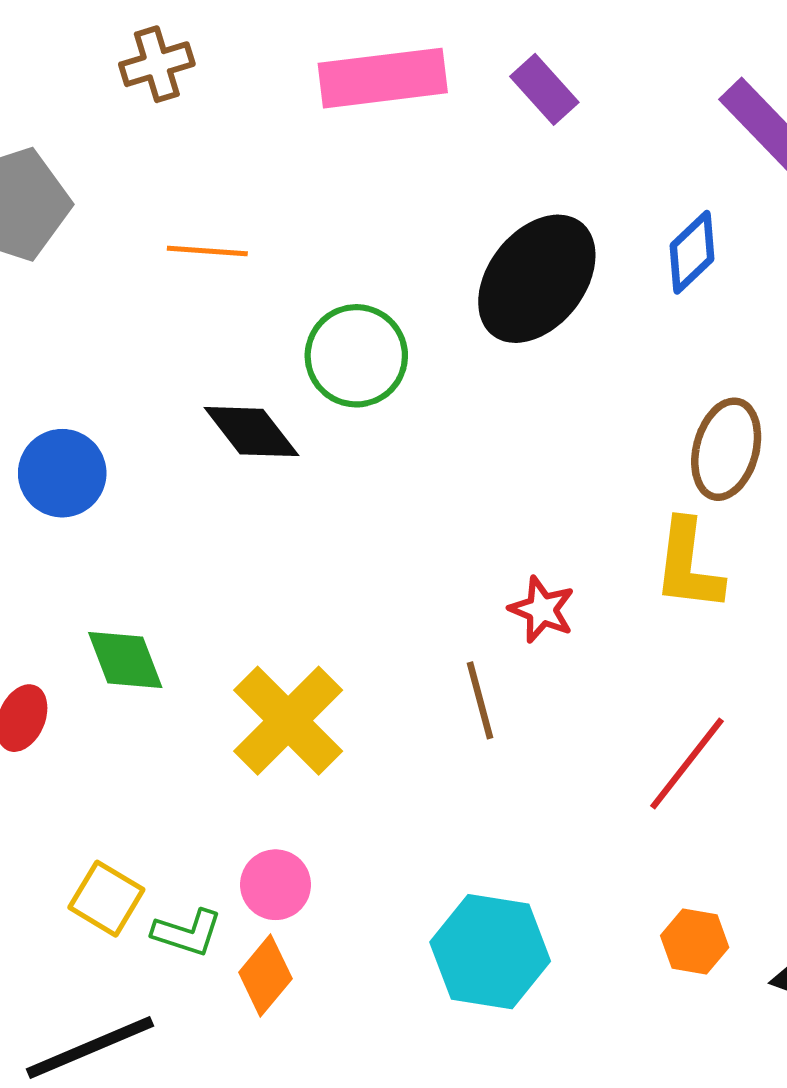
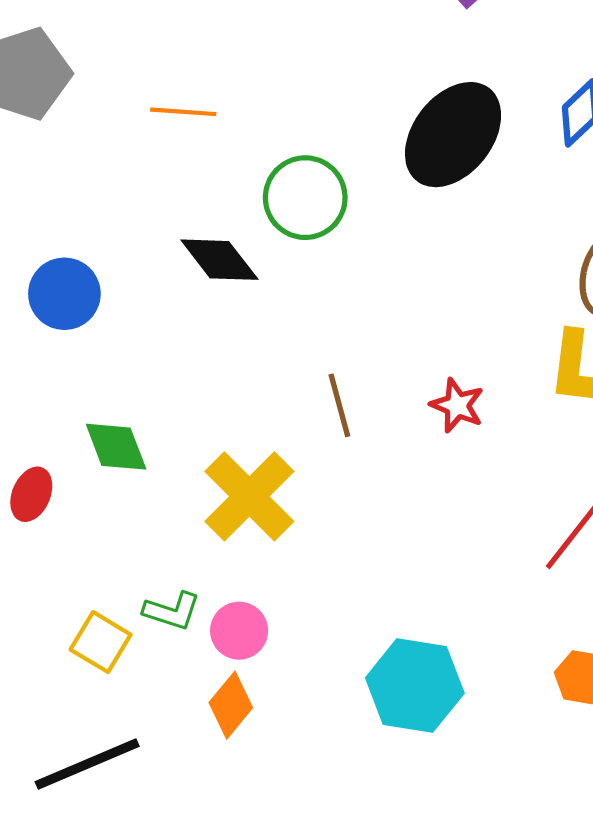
brown line: (480, 700) -> (339, 405), moved
green L-shape: (187, 933) -> (172, 611), moved

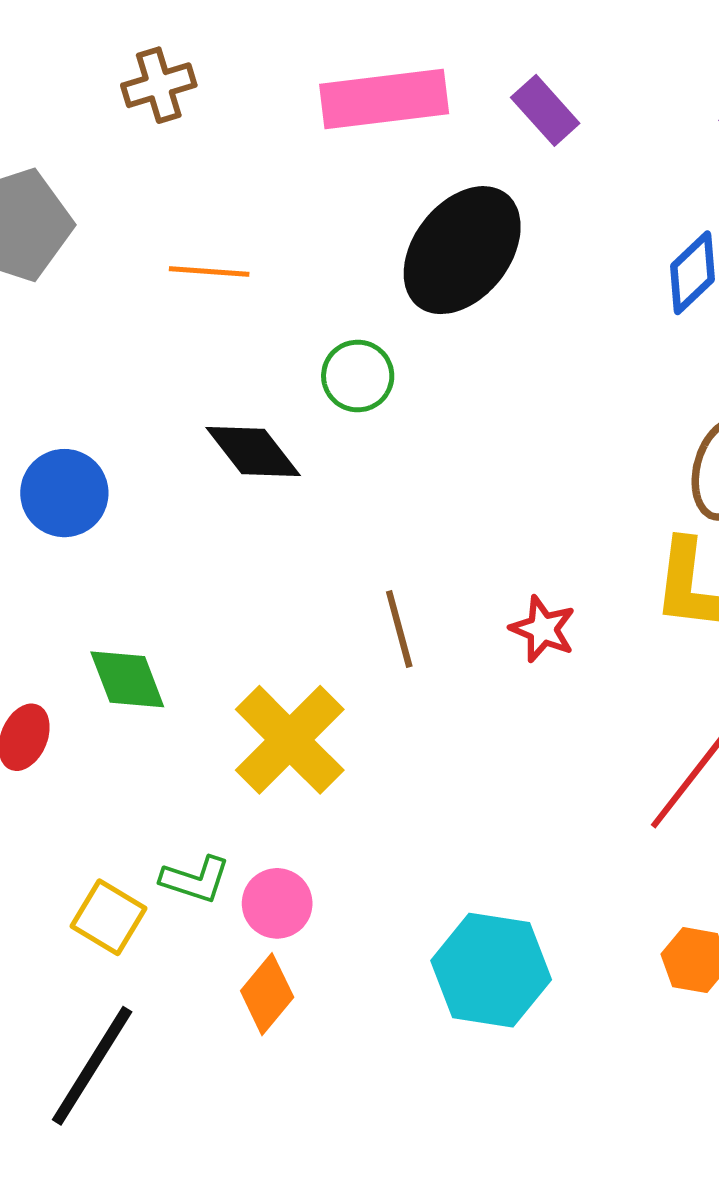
black ellipse: (453, 135) -> (462, 250), moved
green circle: (305, 198) -> (358, 376), size x0.7
black line: (87, 764) -> (92, 1066), turned -35

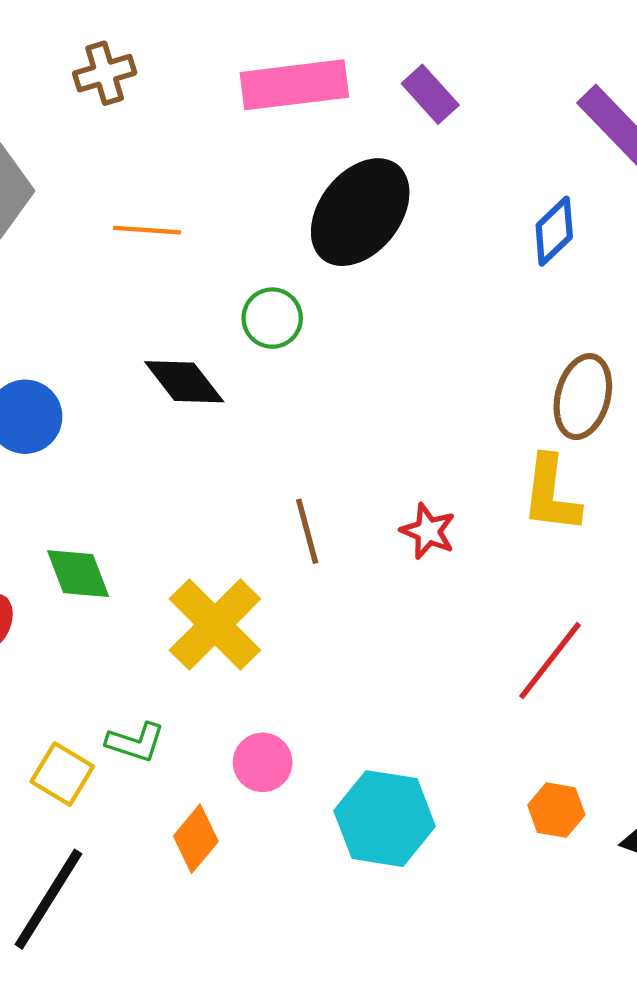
pink circle: (277, 903) -> (263, 762), moved

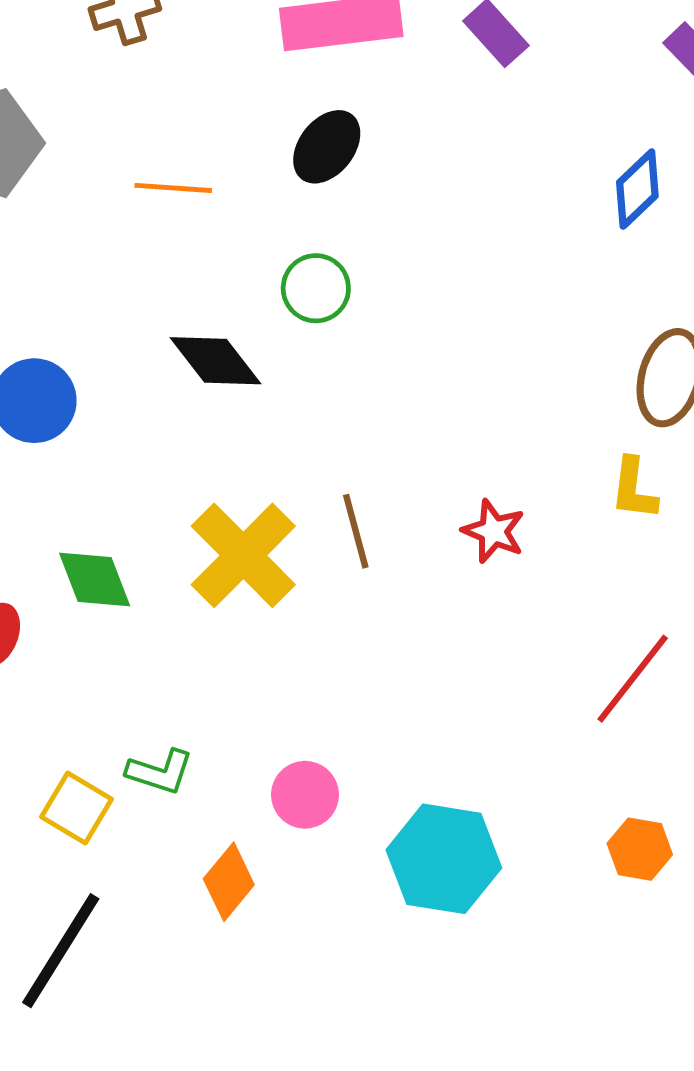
black ellipse: (360, 212) -> (327, 147), moved, size x0.6
yellow L-shape: (551, 494) -> (634, 489), size x0.7
yellow cross: (215, 625) -> (243, 555), moved

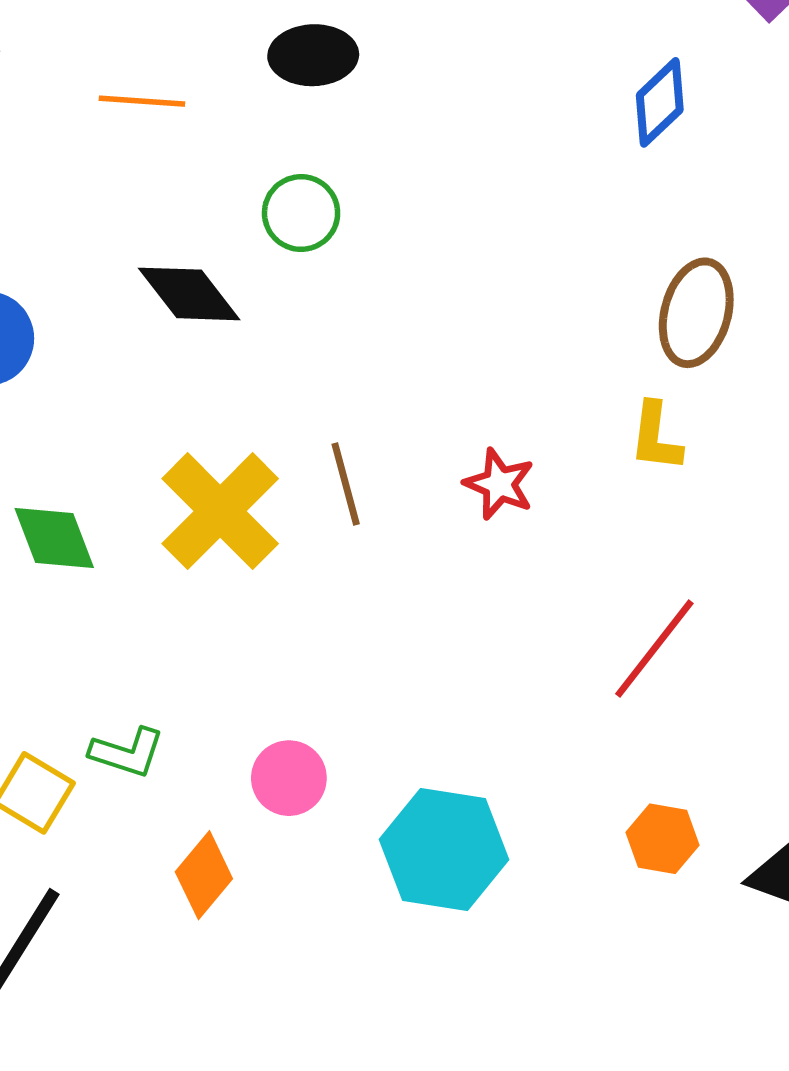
black ellipse: (327, 147) -> (313, 55), turned 50

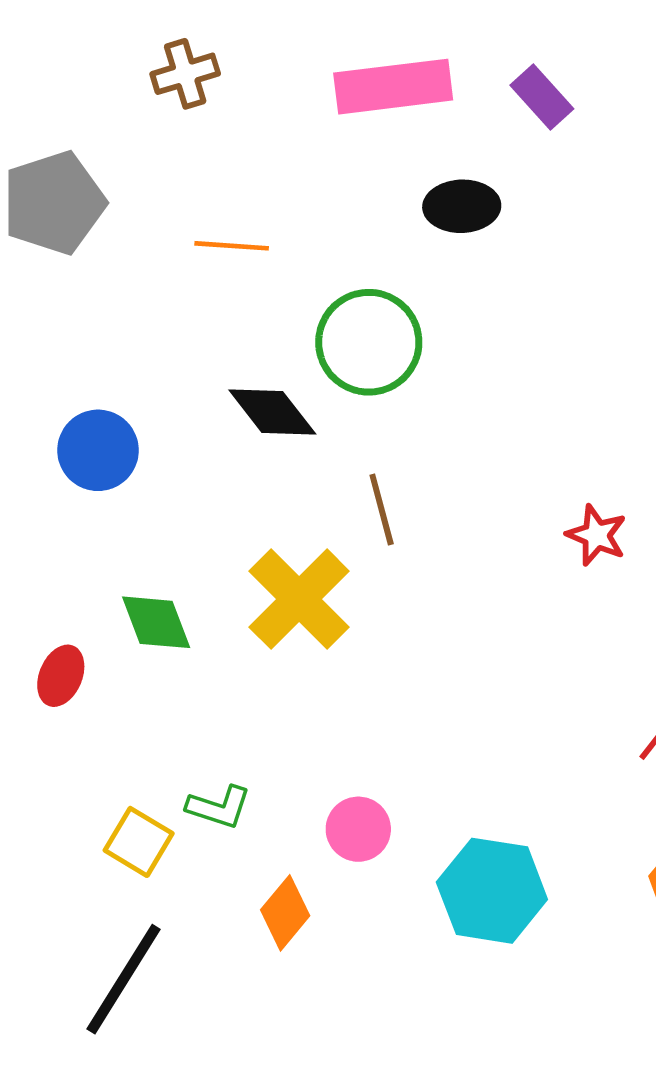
black ellipse: (313, 55) -> (462, 206), moved
green circle: (301, 213) -> (369, 342), size x1.6
brown line: (346, 484) -> (382, 510), moved
red star: (499, 484) -> (597, 535), moved

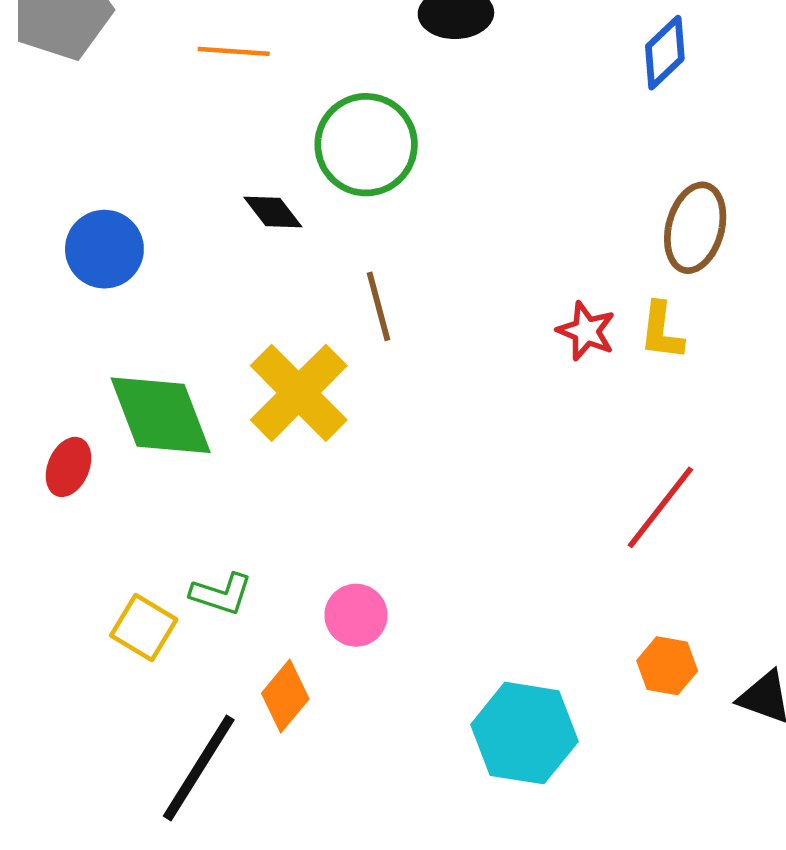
black diamond: (272, 412) -> (273, 212), size x0.7
green diamond: (156, 622) -> (161, 415), size x1.5
cyan hexagon: (492, 891) -> (524, 733), moved
black line: (124, 979) -> (199, 768), moved

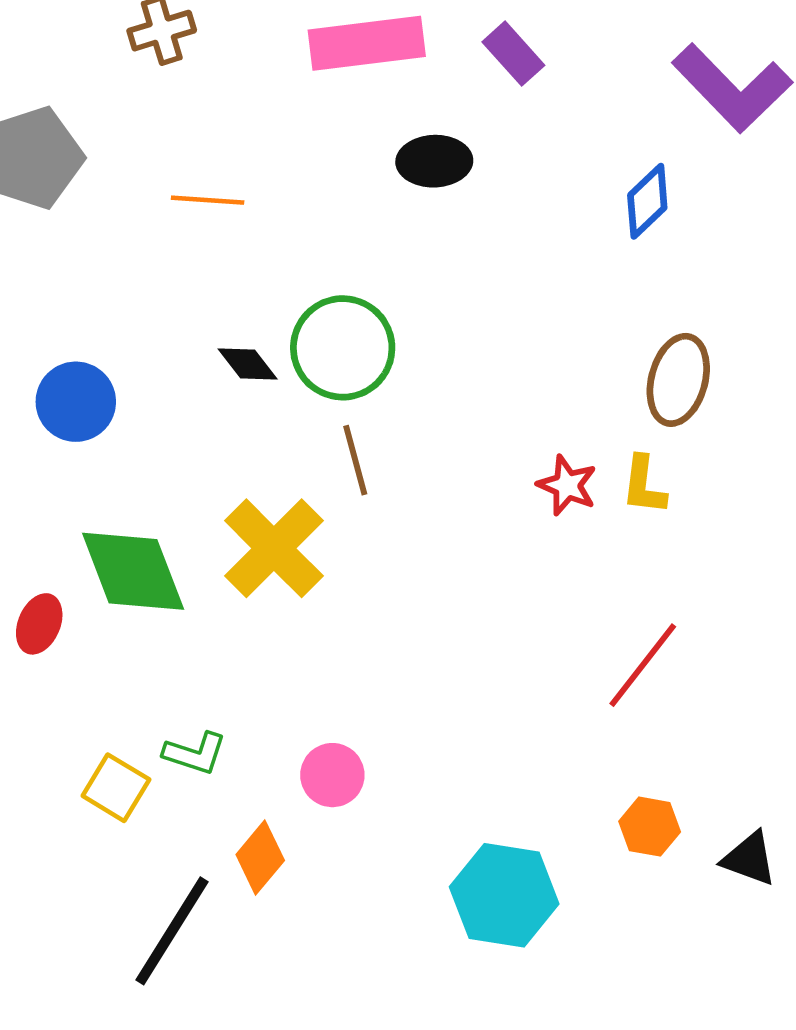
green circle: (366, 145) -> (343, 348), moved

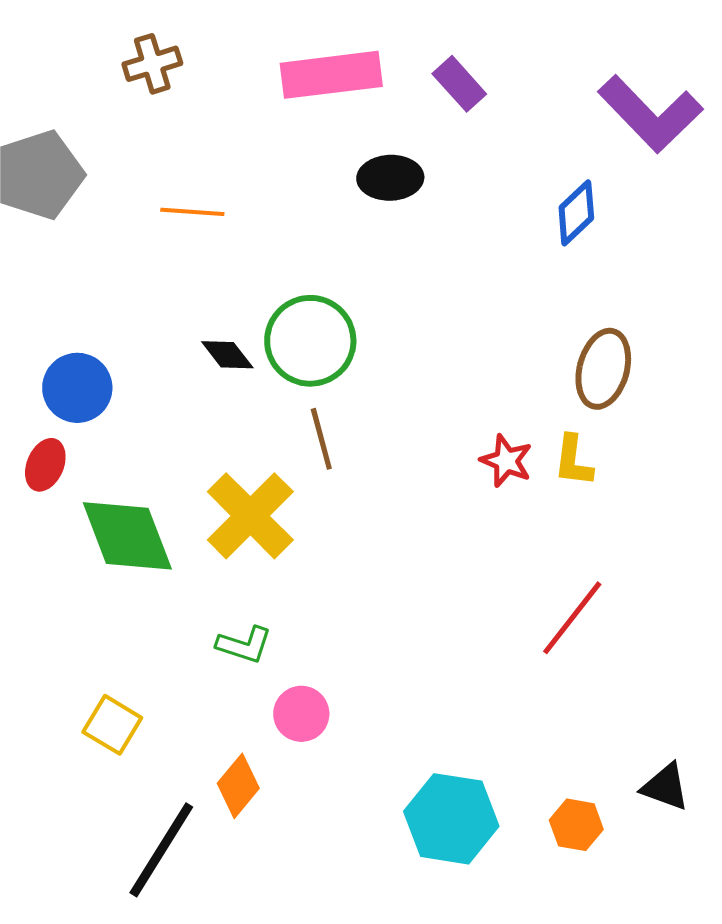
red ellipse: (39, 624) -> (45, 465), moved
green L-shape: (195, 753) -> (244, 645), moved
orange hexagon: (650, 827) -> (576, 825), moved

